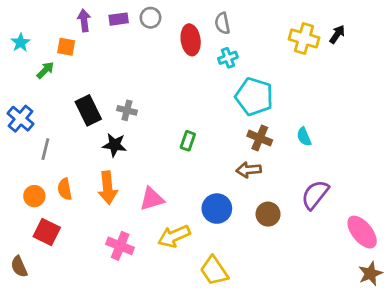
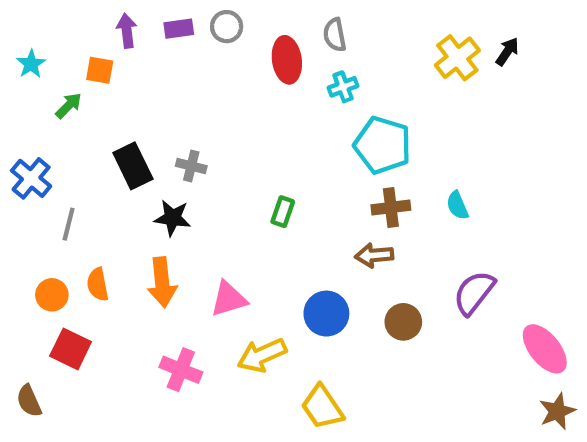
yellow cross: (304, 38) -> (457, 58), turned 36
brown cross: (260, 138) -> (391, 207), turned -30

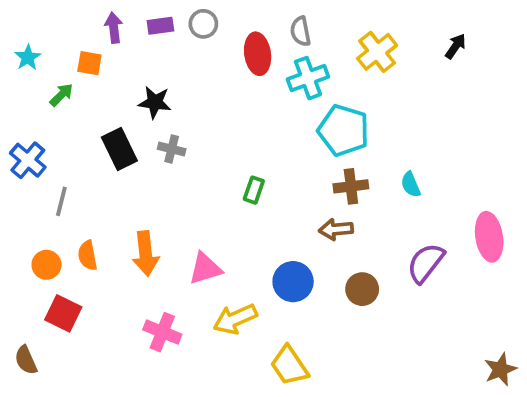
yellow cross: (457, 58) -> (377, 52), moved
cyan cross: (343, 87) -> (308, 78), size x1.5
black star: (172, 218) -> (155, 102), moved
pink ellipse: (545, 349) -> (489, 237), moved, turned 30

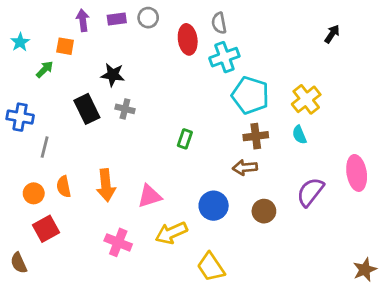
yellow cross: (377, 52) -> (306, 99), moved
blue cross: (28, 160) -> (20, 117), turned -30
red square: (63, 313) -> (46, 229), turned 35

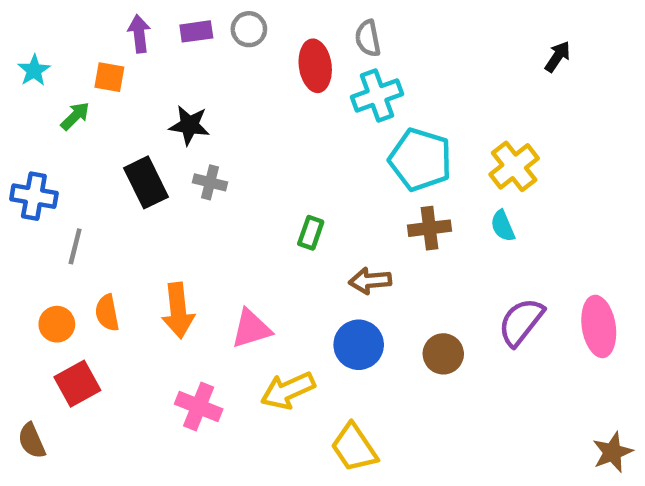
brown arrow: (245, 167) -> (370, 281), moved
pink ellipse: (357, 173) -> (599, 326), moved

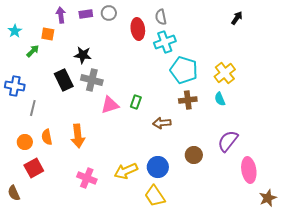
black arrow: (558, 57) -> (237, 18), moved
gray cross: (210, 182) -> (92, 80), size x1.5
pink ellipse: (599, 326) -> (249, 170), moved
pink triangle: (251, 329) -> (110, 105), moved
blue circle: (359, 345) -> (158, 167), moved

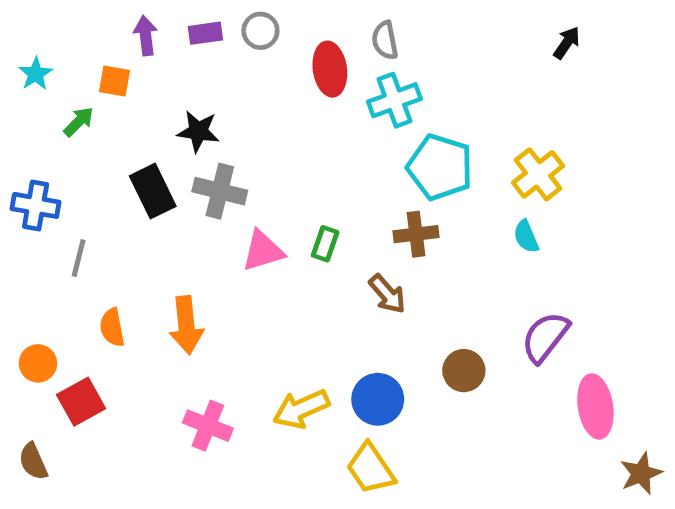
brown cross: (188, 100) -> (416, 234), moved
brown arrow: (162, 123) -> (387, 294), turned -126
orange circle: (25, 142) -> (38, 363), moved

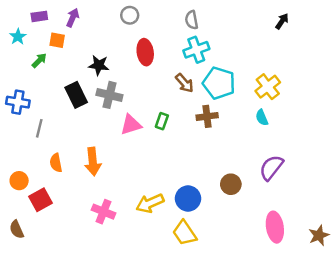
purple rectangle: (205, 33) -> (39, 16), moved
purple arrow: (146, 36) -> (73, 18), turned 30
red ellipse: (330, 69) -> (145, 52), moved
brown arrow: (387, 294) -> (184, 83), moved
pink ellipse: (595, 406) -> (275, 227), moved

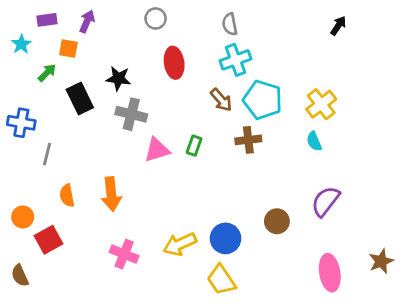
black rectangle: (76, 95) -> (80, 98), moved
brown star: (319, 235) -> (381, 261), moved

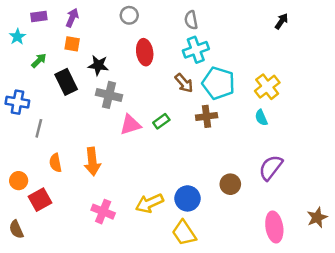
orange square: (68, 48) -> (72, 44), moved
green rectangle: (194, 146) -> (161, 121), turned 35

